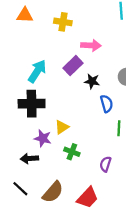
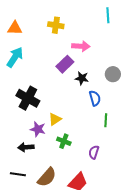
orange triangle: (25, 15) -> (15, 28), moved
cyan arrow: (37, 71) -> (15, 57), moved
black cross: (32, 104) -> (28, 98), turned 30
black line: (20, 189) -> (18, 174), turned -35

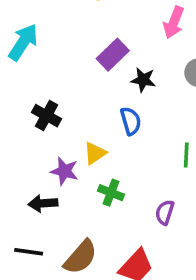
pink arrow: (81, 46) -> (174, 22), moved, turned 108
black cross: (28, 98) -> (46, 116), size x0.7
blue semicircle: (95, 98) -> (131, 121), moved

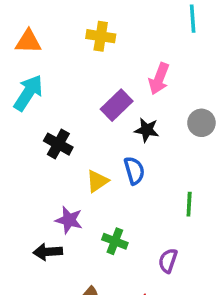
pink arrow: (174, 22) -> (159, 79), moved
black cross: (46, 116) -> (58, 144), moved
yellow triangle: (95, 153) -> (97, 181), moved

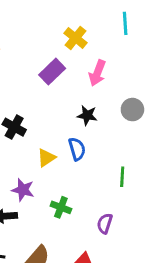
yellow cross: (101, 36) -> (75, 38), moved, turned 30
purple rectangle: (117, 105) -> (52, 72), moved

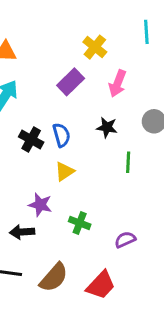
blue semicircle: (77, 149) -> (61, 135), moved
green line: (122, 177) -> (128, 162), moved
purple semicircle: (105, 223) -> (125, 240), turned 48

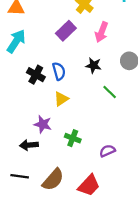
green line: (128, 162) -> (110, 92), turned -49

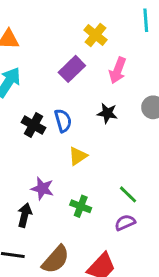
green line: (110, 92) -> (128, 194), moved
yellow triangle: (61, 99) -> (78, 156), moved
black arrow: (29, 145) -> (25, 215), turned 108

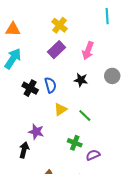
yellow cross: (95, 35) -> (59, 25), moved
green line: (128, 194) -> (85, 115), moved
green cross: (81, 206) -> (75, 143), moved

